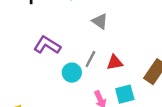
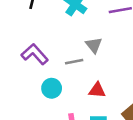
gray line: (90, 59) -> (74, 62), moved, turned 36

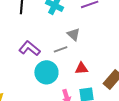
cyan circle: (52, 88) -> (46, 72), size x1.5

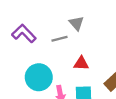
cyan circle: (46, 72) -> (39, 77), moved

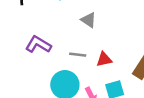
gray line: (59, 39) -> (78, 55), moved, turned 35

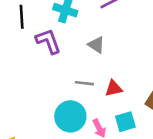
purple L-shape: (38, 44) -> (48, 41), moved, turned 40

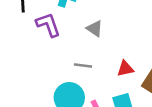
red triangle: (114, 88) -> (125, 69), moved

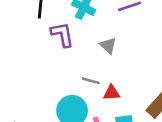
red triangle: (125, 69) -> (112, 93), moved

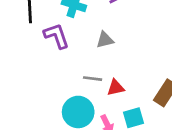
gray triangle: (108, 46) -> (105, 40), turned -48

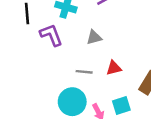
red triangle: (116, 88) -> (114, 68), moved

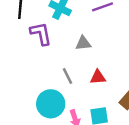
gray line: (84, 72) -> (68, 76), turned 49

